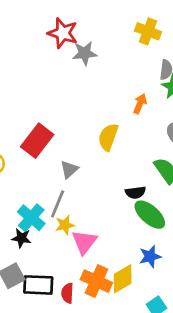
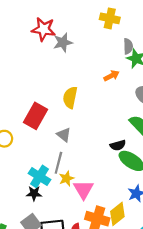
orange arrow: (140, 104) -> (111, 76), turned 48
yellow semicircle: (108, 137) -> (70, 97), moved
gray triangle: (69, 169) -> (64, 135), turned -32

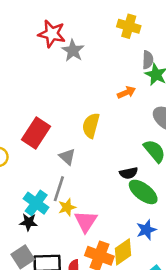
gray star: (63, 42) -> (73, 51), turned -30
yellow semicircle: (70, 97) -> (91, 126), moved

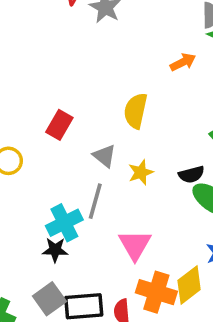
red rectangle: (36, 133) -> (59, 125), size x0.7
cyan cross: (36, 203) -> (64, 223), turned 30
yellow star: (67, 207) -> (141, 172), moved

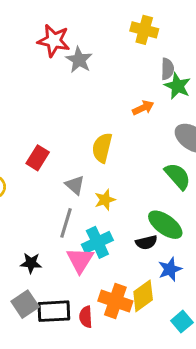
black semicircle: (191, 174) -> (146, 242), moved
cyan cross: (64, 223) -> (97, 242), moved
pink triangle: (135, 245) -> (80, 260), moved

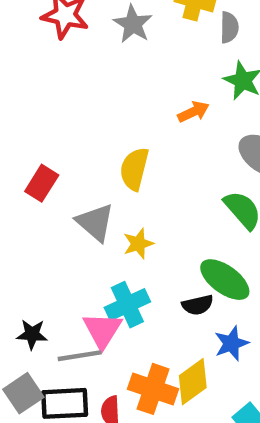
gray star: (79, 60) -> (133, 24), moved
gray semicircle: (167, 69) -> (229, 27), moved
gray triangle: (75, 185) -> (95, 222), size x1.4
gray line: (66, 223) -> (80, 356), moved, turned 64

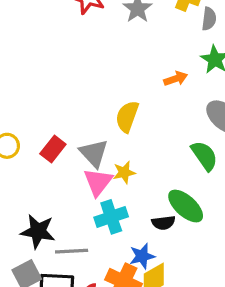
red rectangle: (42, 183) -> (53, 149), moved
pink triangle: (102, 330) -> (98, 182), moved
black star: (32, 334) -> (38, 231), size x1.5
blue star: (231, 343) -> (142, 256), moved

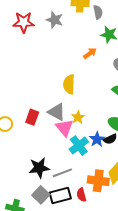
blue star: (142, 256) -> (97, 139), moved

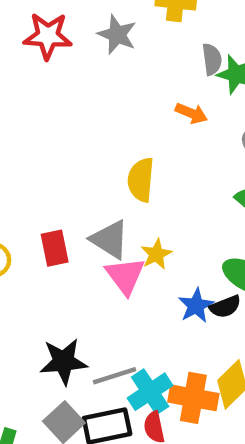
gray semicircle: (98, 12) -> (212, 59), moved
orange arrow: (90, 53) -> (191, 113), turned 56
red rectangle: (32, 117) -> (55, 248), turned -35
cyan cross: (79, 146) -> (150, 392), moved

